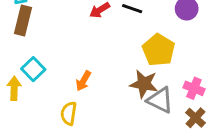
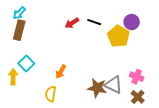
yellow pentagon: (159, 50) -> (118, 36), moved
brown star: (144, 84) -> (97, 88), moved

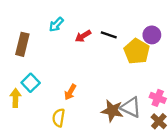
cyan arrow: (19, 13) -> (56, 24), moved

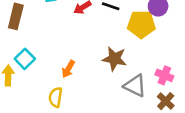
yellow pentagon: (137, 51) -> (141, 24), turned -30
brown star: (112, 111) -> (114, 59), moved

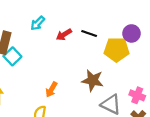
cyan square: (25, 59) -> (12, 56), moved

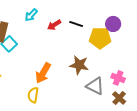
orange arrow: (51, 90) -> (43, 73), size x1.5

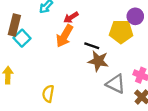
black line: (76, 24) -> (92, 46), moved
orange arrow: (43, 73) -> (64, 36), moved

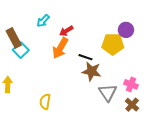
brown rectangle: (14, 25) -> (14, 38), turned -42
gray triangle: (116, 84) -> (108, 93), turned 30

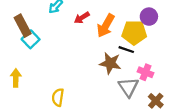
orange arrow: (60, 48) -> (106, 26), moved
black line: (86, 57) -> (126, 50), moved
pink cross: (131, 84) -> (146, 72), moved

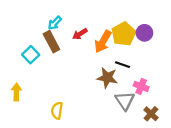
brown rectangle: (23, 26) -> (51, 42), moved
yellow pentagon: (134, 32) -> (124, 34), moved, turned -30

